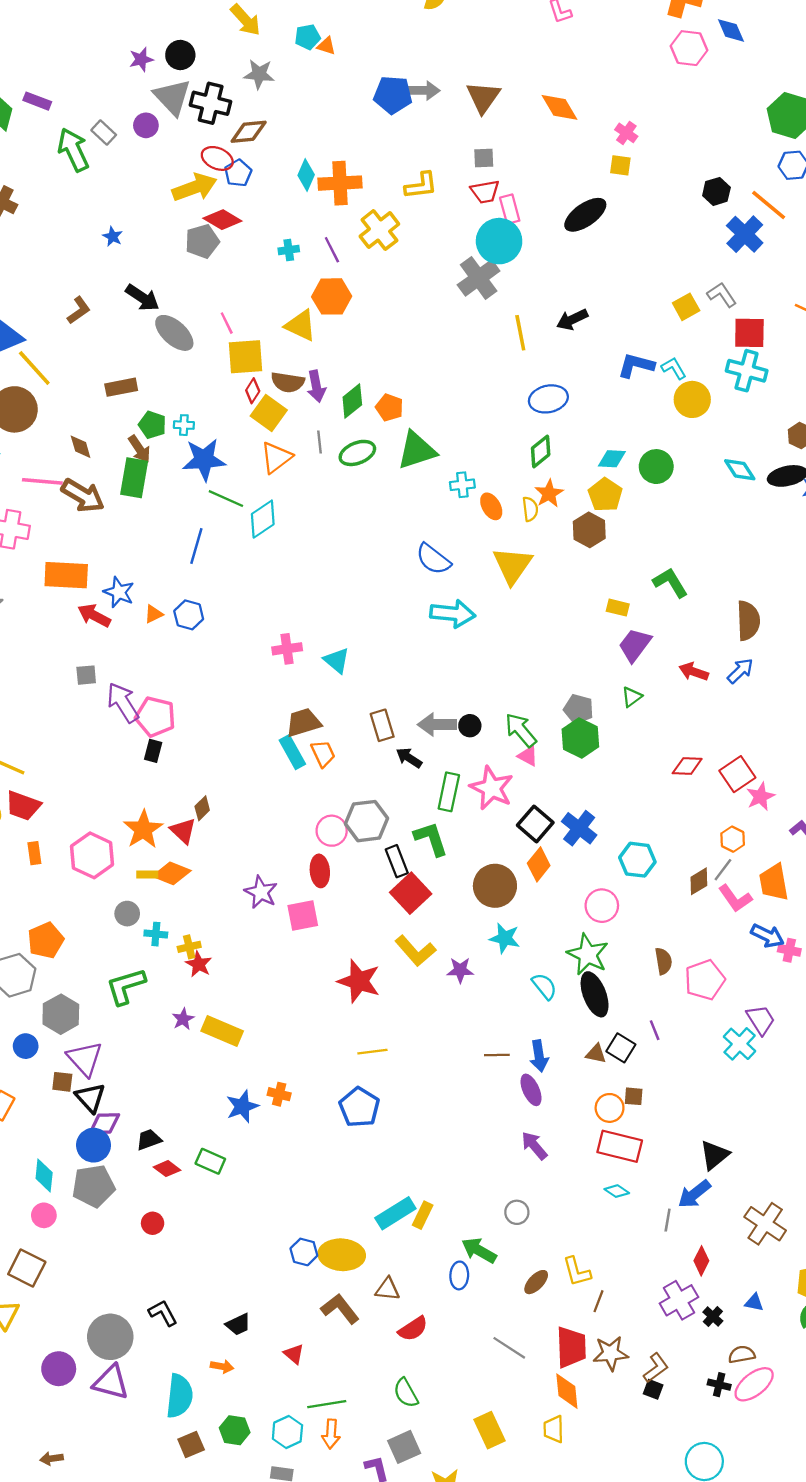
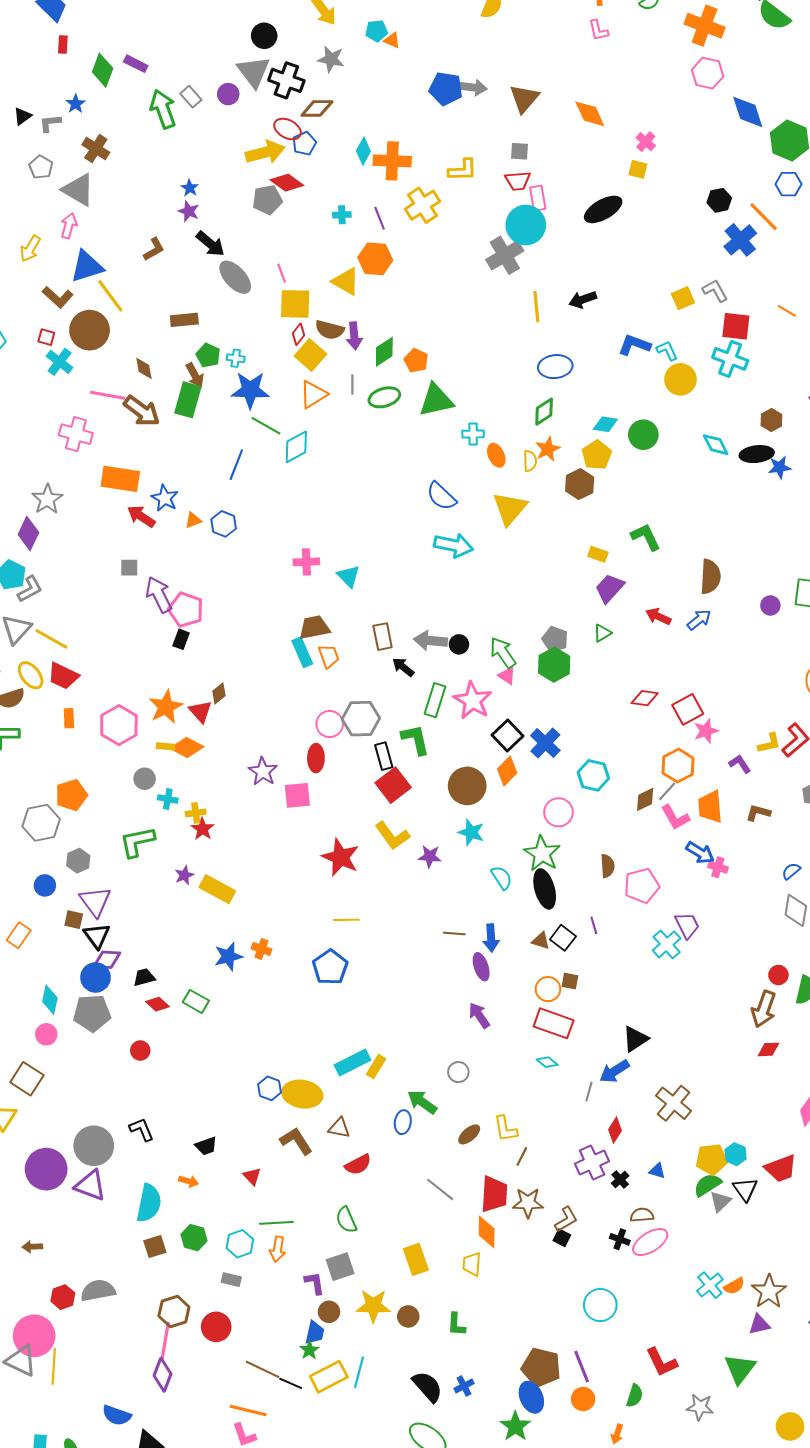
blue diamond: (731, 30) -> (748, 112), moved, size x1.4
purple star: (141, 59) -> (189, 211), moved, turned 30
orange hexagon: (733, 839) -> (678, 766), size x1.5
gray hexagon: (61, 1014) -> (78, 861), size x0.7
purple circle: (59, 1369) -> (46, 1169), size x1.4

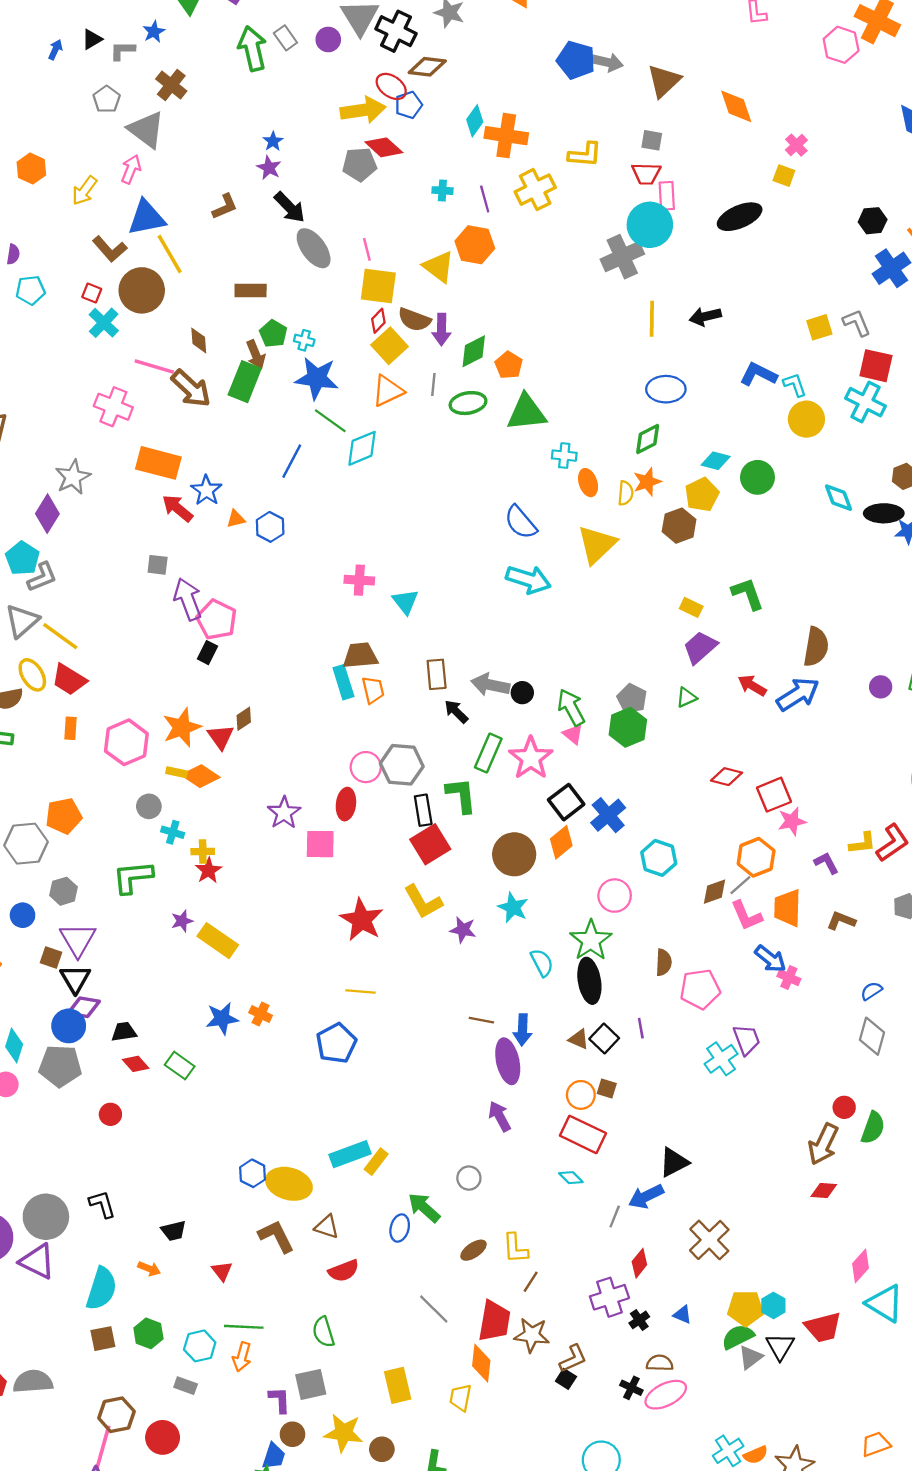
pink hexagon: (708, 73) -> (841, 45), moved
blue arrow: (699, 620) -> (798, 694), size x1.5
purple ellipse: (481, 967) -> (508, 1061), size x1.4

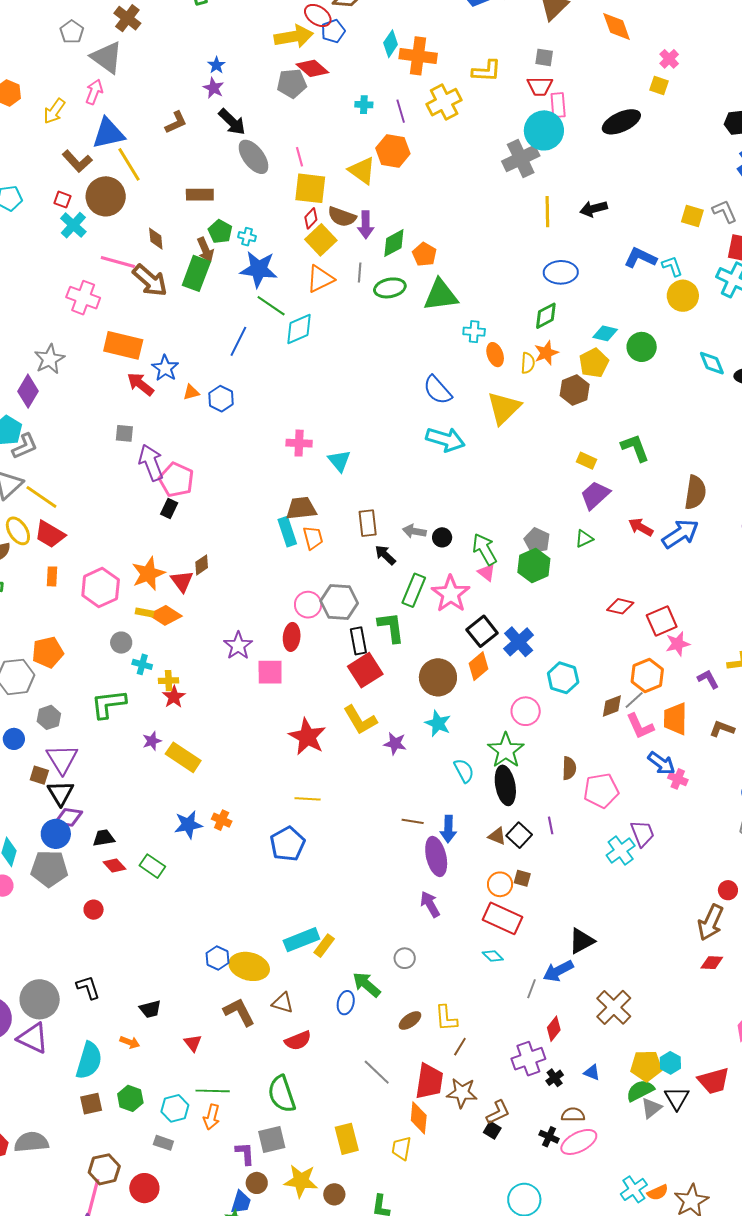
yellow square: (819, 327) -> (692, 216), turned 35
gray arrow: (490, 685) -> (414, 531), size x0.7
green semicircle: (323, 1332) -> (282, 1094), size x1.4

